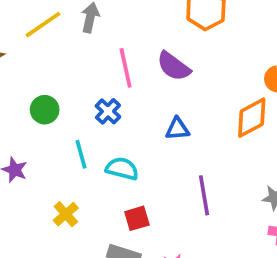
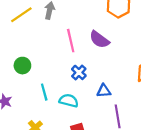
blue cross: (108, 111) -> (79, 72), moved
blue triangle: (177, 129) -> (104, 91), moved

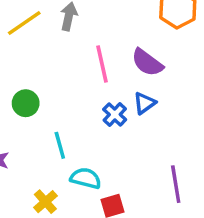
blue triangle: (104, 91) -> (144, 103), moved, turned -32
cyan semicircle: (69, 101) -> (86, 178), moved

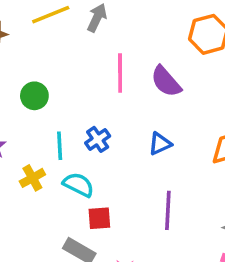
blue triangle: (144, 103) -> (160, 144), moved
blue cross: (115, 115) -> (98, 139), moved
yellow cross: (45, 202) -> (32, 178), moved

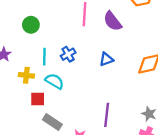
yellow cross: (32, 178) -> (26, 75), turned 32
purple line: (168, 210) -> (107, 115), moved
red square: (99, 218) -> (38, 99), moved

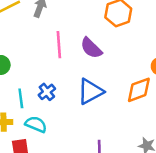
blue triangle: (106, 59) -> (90, 92), size x1.6

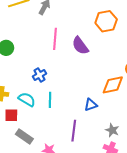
blue triangle: (90, 92) -> (91, 105), moved, size x0.6
cyan line: (21, 98) -> (50, 100), moved

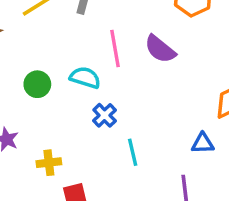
cyan semicircle: (27, 99) -> (85, 78), moved
blue triangle: (91, 105) -> (203, 143), turned 32

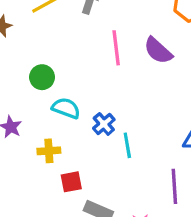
cyan semicircle: (85, 78) -> (66, 108), moved
blue cross: (105, 115) -> (104, 124), moved

